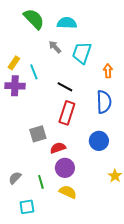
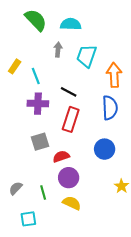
gray arrow: (55, 47) -> (58, 50), turned 48
orange arrow: (108, 71) -> (114, 75), size x1.6
purple cross: (15, 86) -> (38, 104), moved

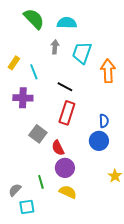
purple cross: (38, 104) -> (23, 98), moved
blue semicircle: (110, 108) -> (104, 121), moved, size x0.6
gray square: (40, 142) -> (38, 134), turned -36
red semicircle: (61, 156) -> (58, 148), turned -98
gray semicircle: (16, 188) -> (15, 190), moved

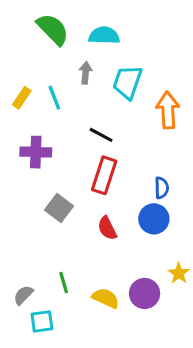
cyan line: (34, 72) -> (54, 98), moved
red semicircle: (58, 148) -> (107, 228), moved
purple circle: (65, 168) -> (145, 293), moved

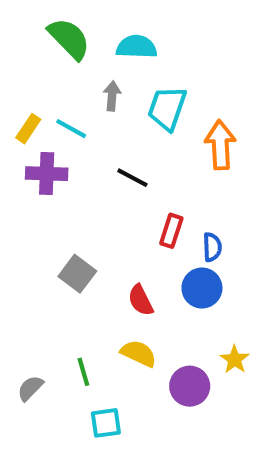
cyan line: (54, 98) -> (71, 129), turned -40
purple cross: (36, 152) -> (47, 174), moved
red rectangle: (104, 175) -> (171, 231), moved, size x0.7
yellow semicircle: (106, 298) -> (139, 353), moved
cyan square: (42, 321) -> (106, 423), moved

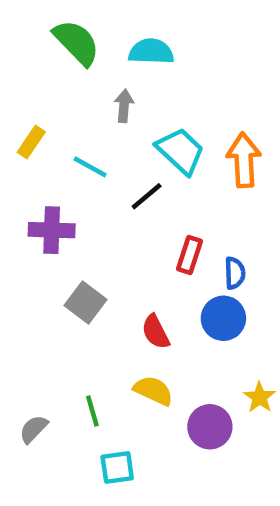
cyan trapezoid: (167, 108) -> (180, 151), moved, turned 114
cyan line: (71, 129) -> (90, 167), moved
purple cross: (47, 174) -> (52, 230), moved
black line: (132, 178) -> (147, 196), turned -68

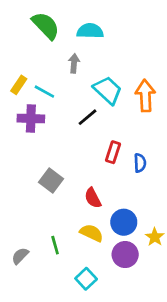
cyan line: (90, 167) -> (44, 92), moved
purple cross: (52, 230) -> (31, 119), moved
blue circle: (223, 318) -> (124, 222), moved
cyan square: (117, 467) -> (86, 279), moved, turned -35

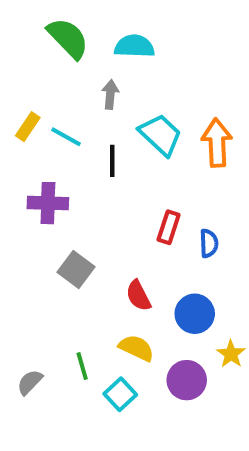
black line: (87, 117) -> (112, 161), moved, turned -50
purple cross: (31, 119) -> (48, 203), moved
blue circle: (124, 222) -> (195, 314), moved
cyan square: (86, 279) -> (120, 394), moved

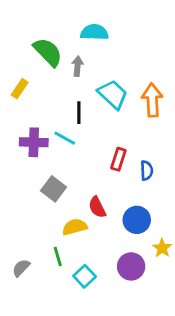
green semicircle: (68, 38) -> (48, 52), moved
cyan line: (66, 137) -> (65, 138), moved
yellow semicircle: (136, 348) -> (75, 227), moved, turned -40

